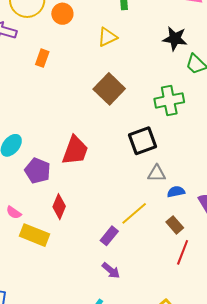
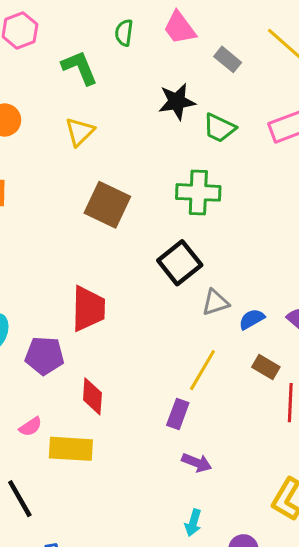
green cross: (169, 100) -> (198, 192), turned 32
pink semicircle: (14, 213) -> (31, 427), turned -49

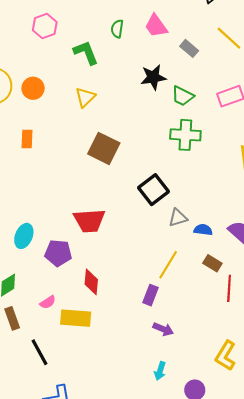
green cross: (198, 192) -> (185, 135), moved
red trapezoid: (88, 309) -> (89, 221), turned 84
blue semicircle: (252, 319) -> (203, 230), turned 36

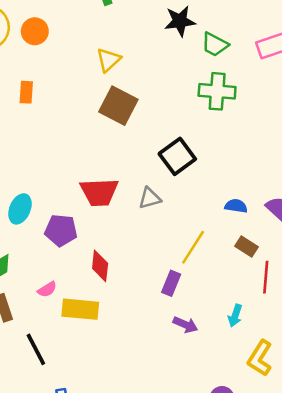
yellow triangle: (85, 97) -> (109, 60), moved
gray triangle: (178, 218) -> (150, 198), moved
cyan arrow: (160, 371) -> (235, 316), moved

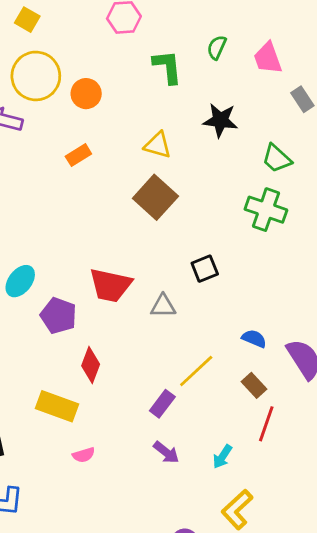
black star: (180, 21) -> (220, 120), moved
yellow triangle: (109, 60) -> (158, 145), turned 44
orange rectangle: (26, 92) -> (78, 155), moved, turned 40
black square: (177, 156) -> (205, 269), size x0.7
pink semicircle: (47, 289) -> (84, 455), moved

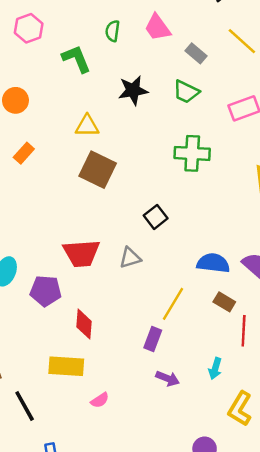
green trapezoid: (277, 158) -> (186, 92), moved
blue semicircle: (254, 339) -> (213, 263), size x1.5

